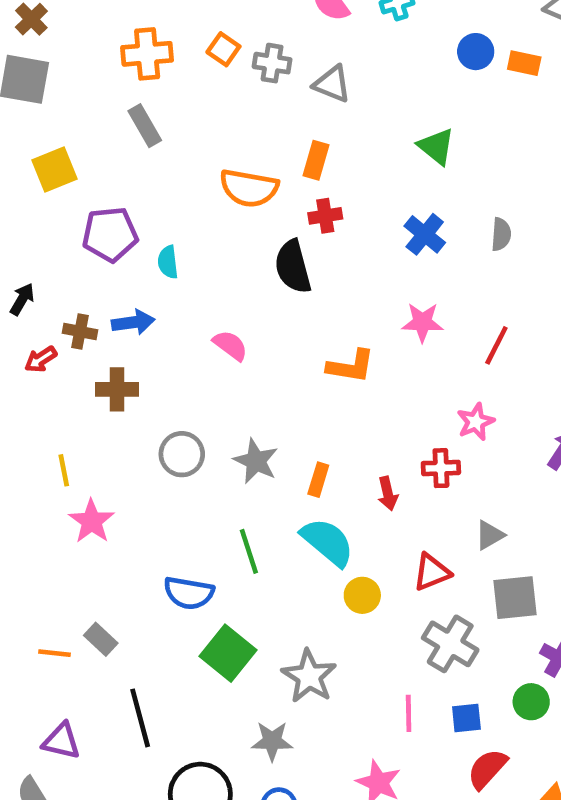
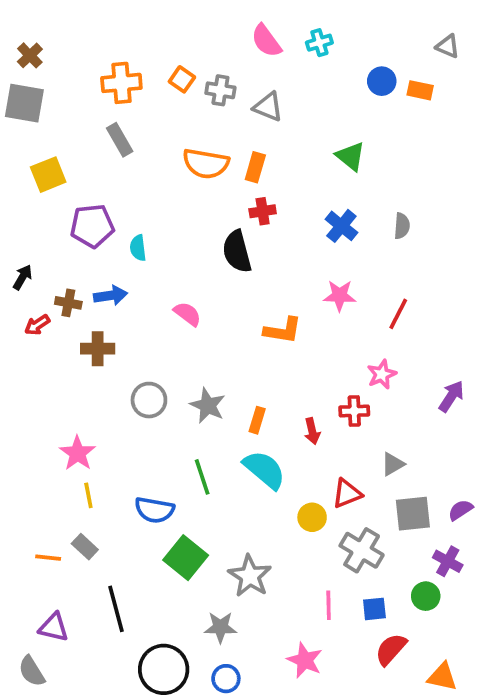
orange semicircle: (249, 188) -> (206, 164), moved
yellow line: (64, 470) -> (88, 495), moved
yellow circle: (362, 595) -> (312, 517), moved

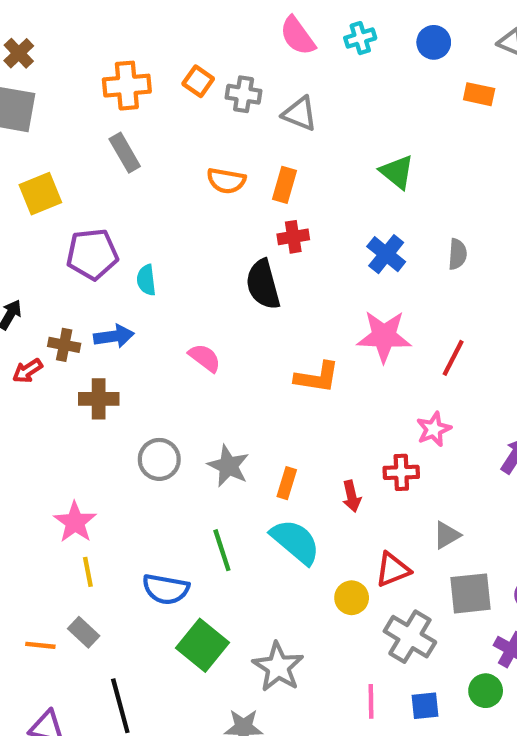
blue circle: (382, 81) -> (434, 42), moved
orange semicircle: (206, 164) -> (226, 181), size x0.7
pink star: (340, 296) -> (384, 336), size x1.4

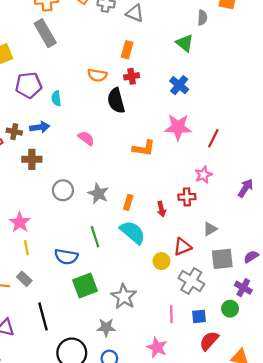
gray rectangle: (125, 153) -> (45, 33), size x1.4
orange semicircle: (226, 181) -> (97, 75), moved
gray semicircle: (457, 254) -> (202, 18), moved
green square: (202, 645) -> (85, 285), turned 30

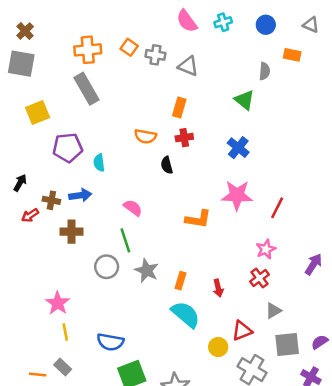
black semicircle: (116, 101) -> (167, 165), size x0.6
red cross: (187, 197) -> (260, 278), moved, turned -35
green line: (95, 237) -> (125, 240), moved

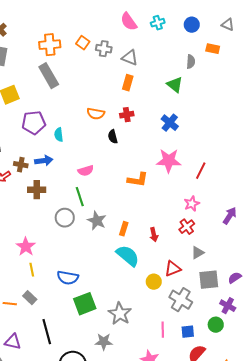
orange rectangle: (179, 108) -> (128, 83), moved
pink semicircle: (133, 208) -> (86, 171), turned 126

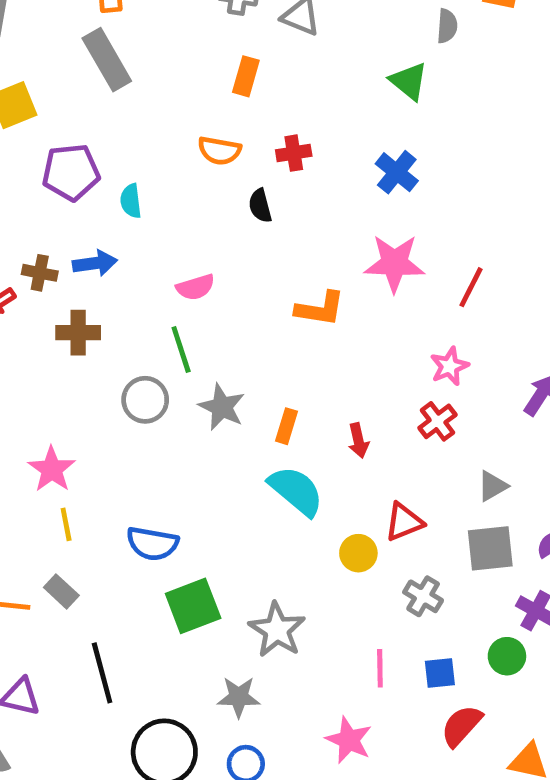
orange rectangle: (128, 83) -> (246, 76), moved
gray triangle: (198, 253) -> (493, 486), moved
gray cross: (181, 300) -> (423, 596), size x0.7

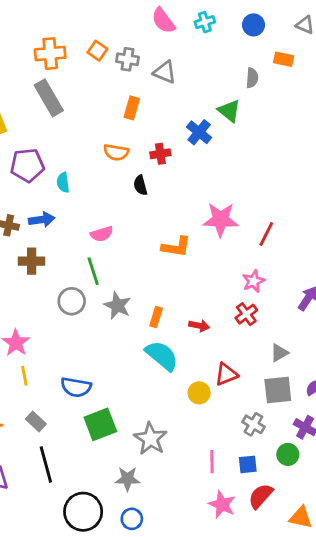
blue cross: (397, 172) -> (199, 132), moved
red arrow: (358, 441) -> (199, 326), turned -66
gray rectangle: (61, 591) -> (36, 422), moved
gray cross: (423, 596) -> (253, 424), moved
pink star: (349, 740) -> (222, 505), moved

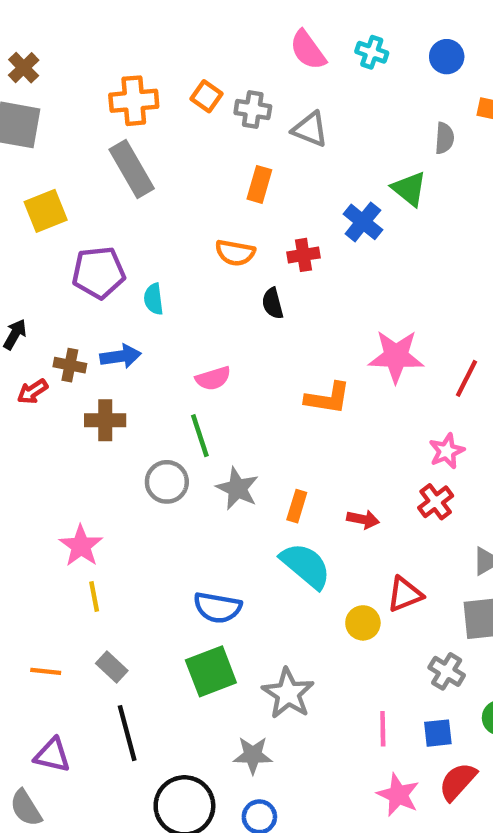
cyan cross: (205, 22) -> (372, 52), turned 36
blue semicircle: (76, 387) -> (218, 607), moved

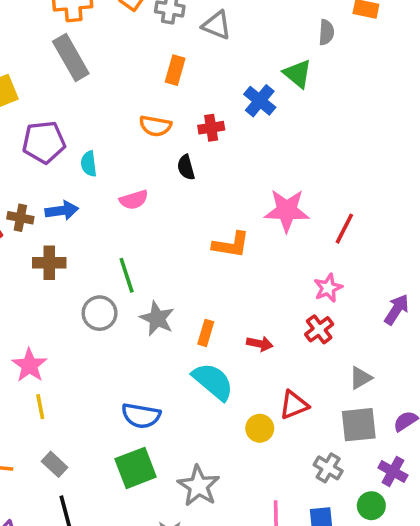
pink semicircle: (213, 378) -> (134, 200), moved

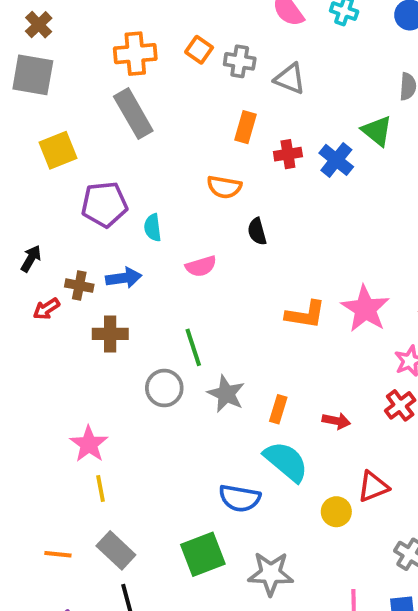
red cross: (211, 128) -> (288, 154), moved
pink star: (287, 211) -> (365, 309), moved, turned 30
blue semicircle: (141, 416) -> (240, 498), moved
gray rectangle: (55, 464) -> (116, 550), size x1.4
gray star: (199, 486) -> (271, 574), turned -30

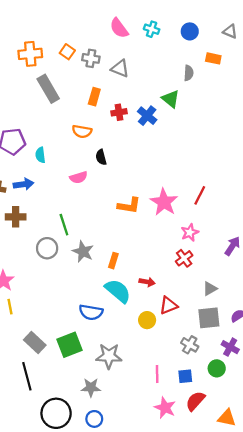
gray rectangle: (133, 114) -> (48, 89), moved
pink semicircle: (201, 266) -> (79, 177), moved
red arrow: (336, 421) -> (147, 282), moved
gray rectangle: (116, 550) -> (35, 343), moved

